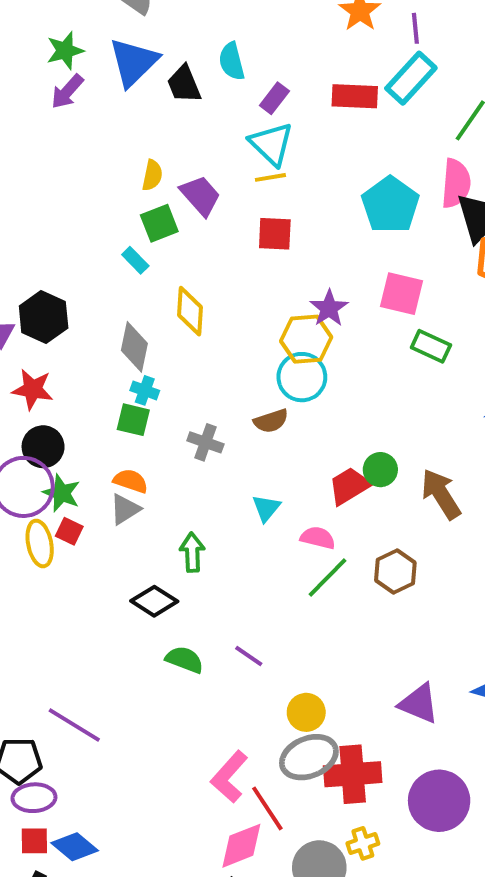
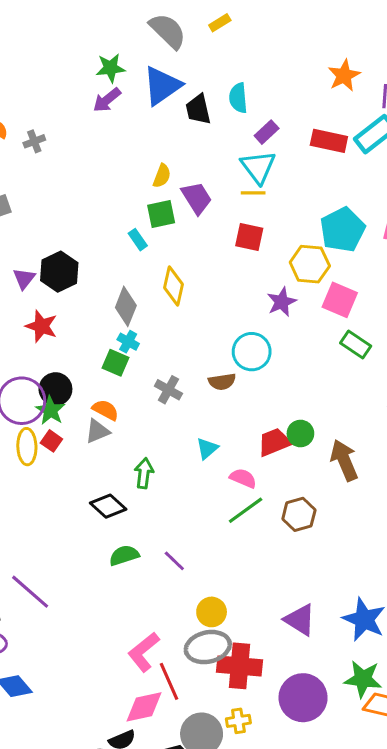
yellow hexagon: (306, 339) -> (310, 264), moved
black circle: (43, 447) -> (55, 389), moved
green semicircle: (184, 660) -> (124, 555), turned -48

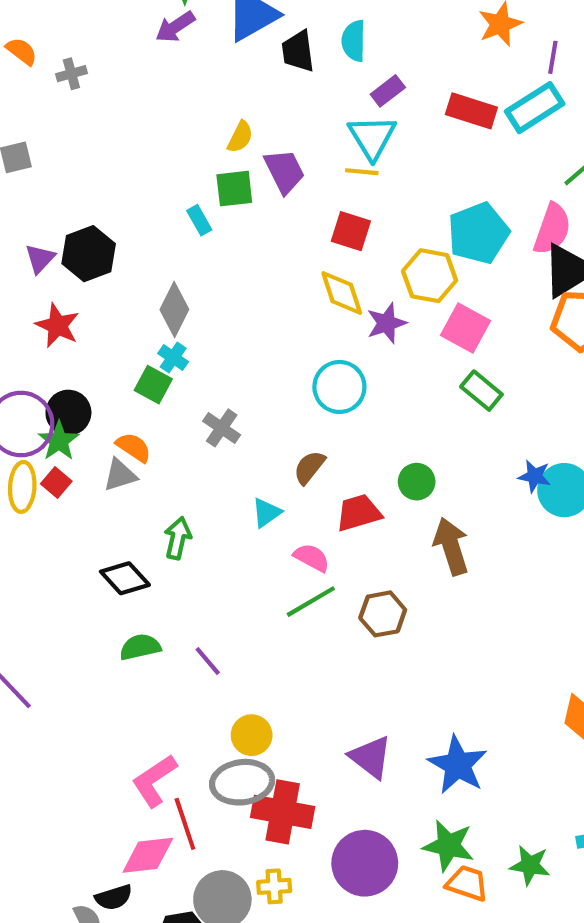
yellow diamond: (174, 286) -> (342, 293), moved, turned -36
brown semicircle: (222, 382) -> (309, 467), moved, turned 132
green circle: (300, 434) -> (417, 482), moved

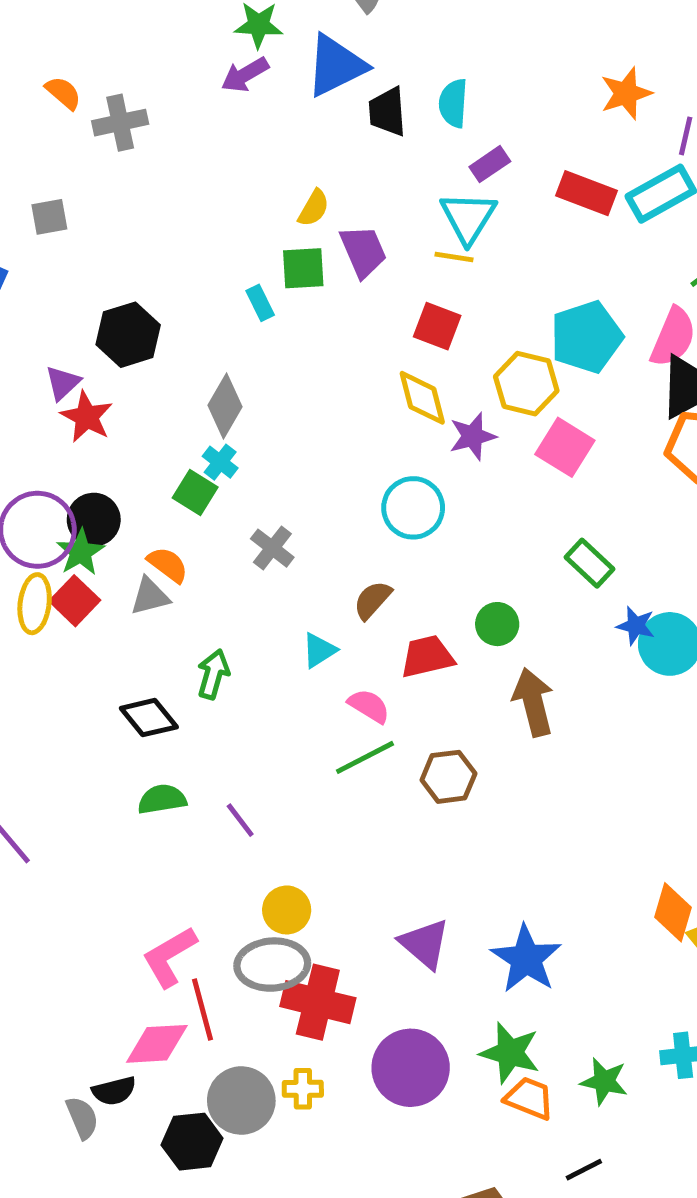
gray cross: (71, 74) -> (120, 123), size x1.5
purple triangle: (40, 259) -> (63, 383), moved
green rectangle: (481, 391) -> (590, 563), moved
red square: (56, 482) -> (75, 601), size x1.4

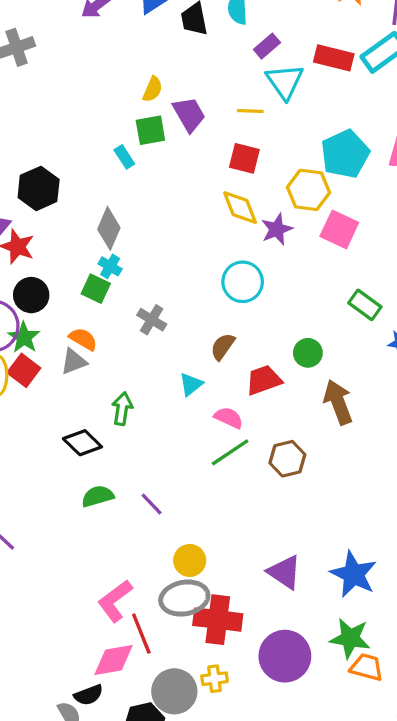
cyan triangle: (468, 217) -> (285, 82), moved
black circle: (94, 520) -> (31, 295), moved

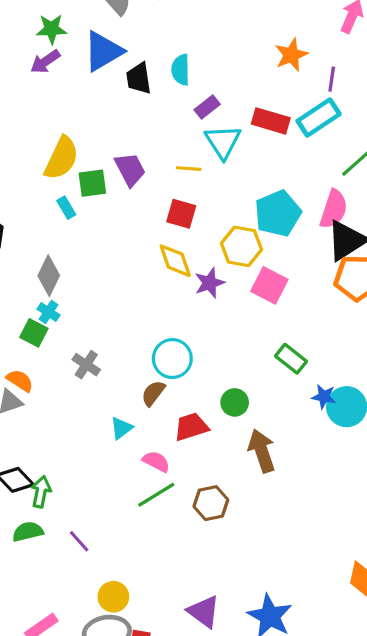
yellow semicircle: (153, 89) -> (61, 158), moved, size x1.8
cyan circle: (243, 282) -> (172, 359), moved
green arrow: (122, 409) -> (41, 492), moved

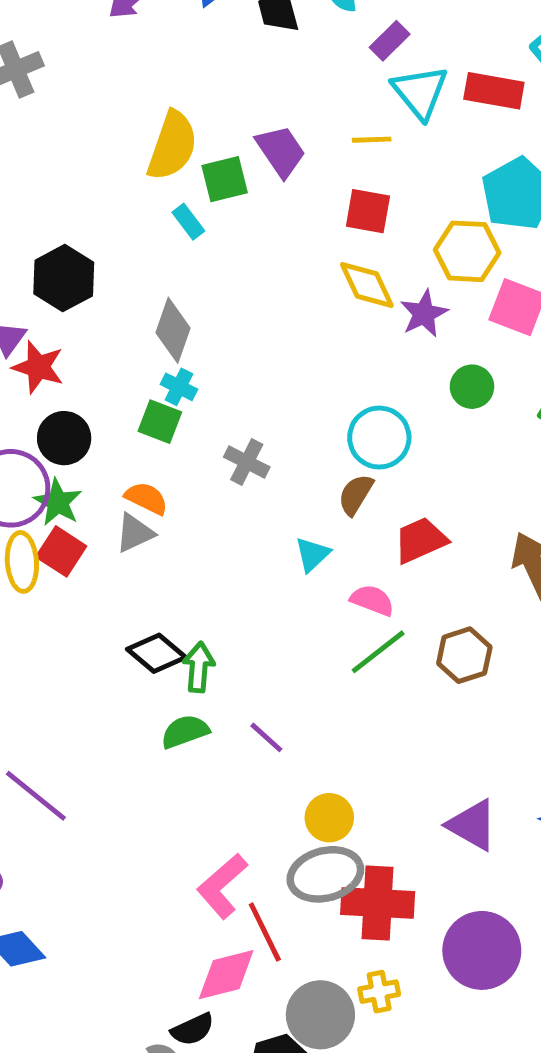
red rectangle: (271, 121) -> (494, 91), moved
green circle: (235, 402) -> (472, 387), moved

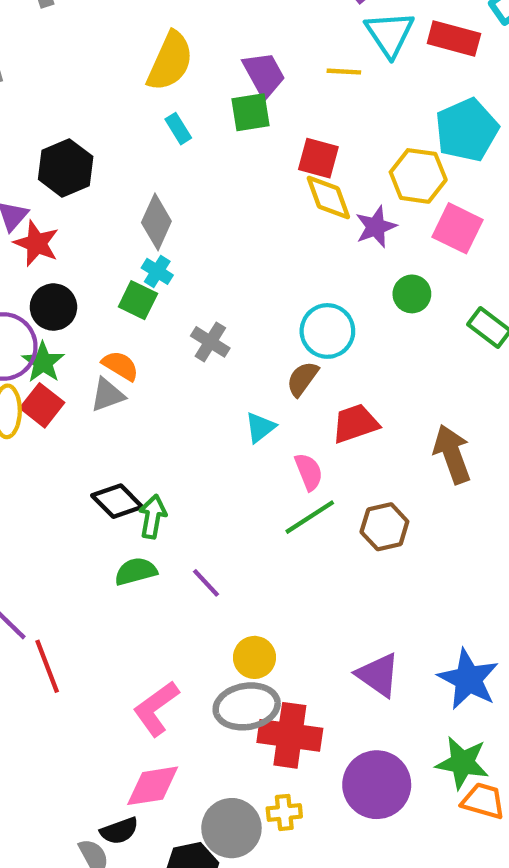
green square: (225, 179) -> (250, 112), moved
red square: (368, 211) -> (318, 158), moved
pink semicircle: (372, 600) -> (309, 472), turned 42
red line: (265, 932) -> (47, 666), moved

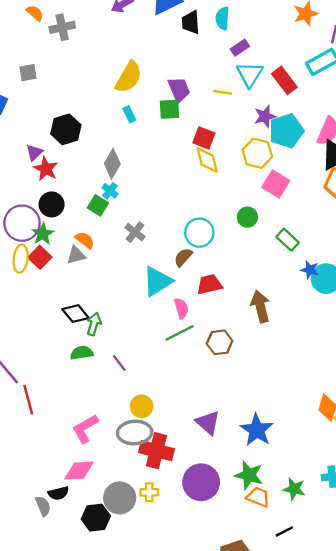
red rectangle: (454, 39) -> (284, 80), turned 32
purple star: (376, 227) -> (265, 116), moved
cyan triangle: (260, 427) -> (157, 281), size x1.8

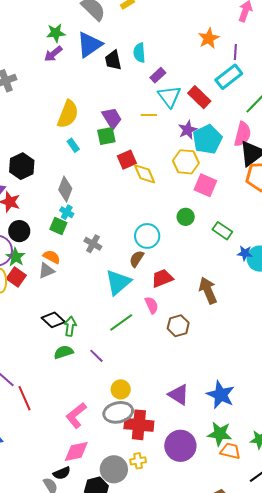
red square: (204, 138) -> (127, 160), moved, turned -36
pink semicircle: (181, 308) -> (152, 305), moved
green line: (179, 333) -> (121, 322), moved

